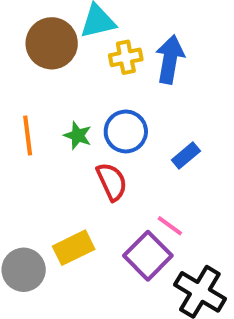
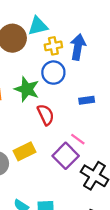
blue circle: (126, 131) -> (53, 73), moved
green star: (78, 135) -> (27, 89), size x1.6
blue rectangle: (186, 156) -> (87, 100), turned 32

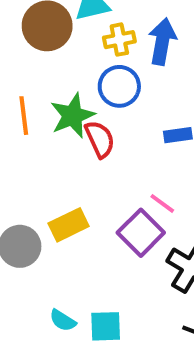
green star: (27, 89) -> (72, 116), turned 30
red semicircle: (46, 115) -> (100, 139), moved

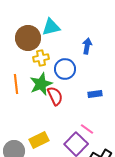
yellow cross: (119, 40) -> (41, 58), moved
blue arrow: (162, 41) -> (87, 46), size x0.7

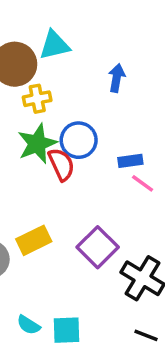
blue circle: (65, 69) -> (79, 140), moved
pink line: (87, 129) -> (143, 183), moved

